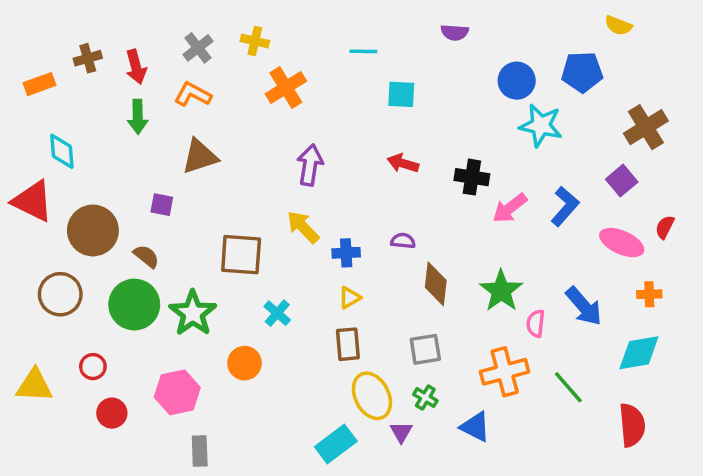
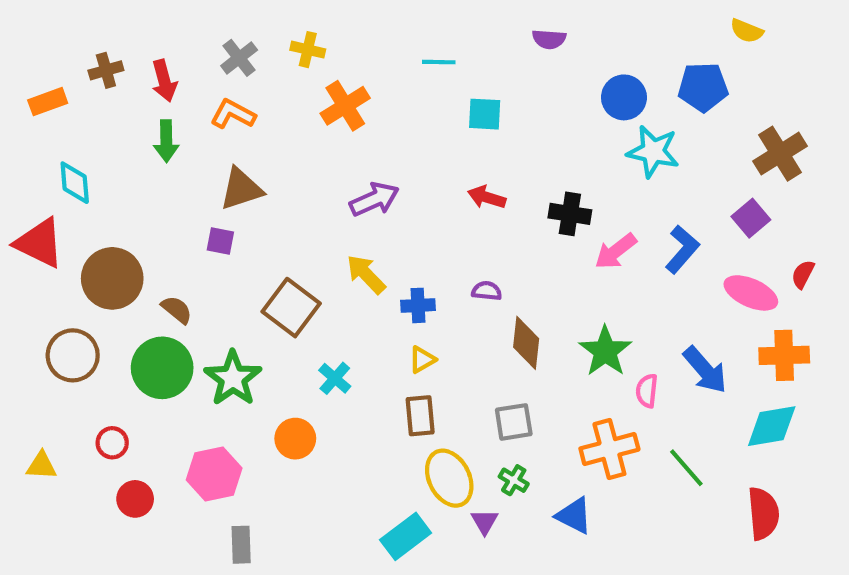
purple arrow: (310, 165) -> (374, 199), turned 57
purple square: (162, 205) -> (220, 241), moved
brown square: (241, 255) -> (291, 308), turned 33
orange cross: (649, 294) -> (784, 355), size x1.6
yellow triangle: (34, 385) -> (41, 466), size x0.7

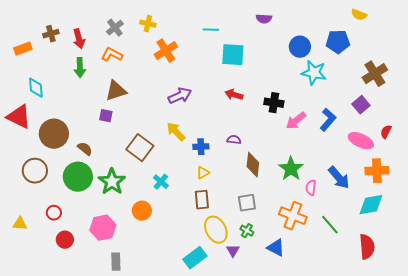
cyan square: (485, 114) -> (233, 55), size x1.4
orange cross: (609, 449) -> (293, 216), turned 36

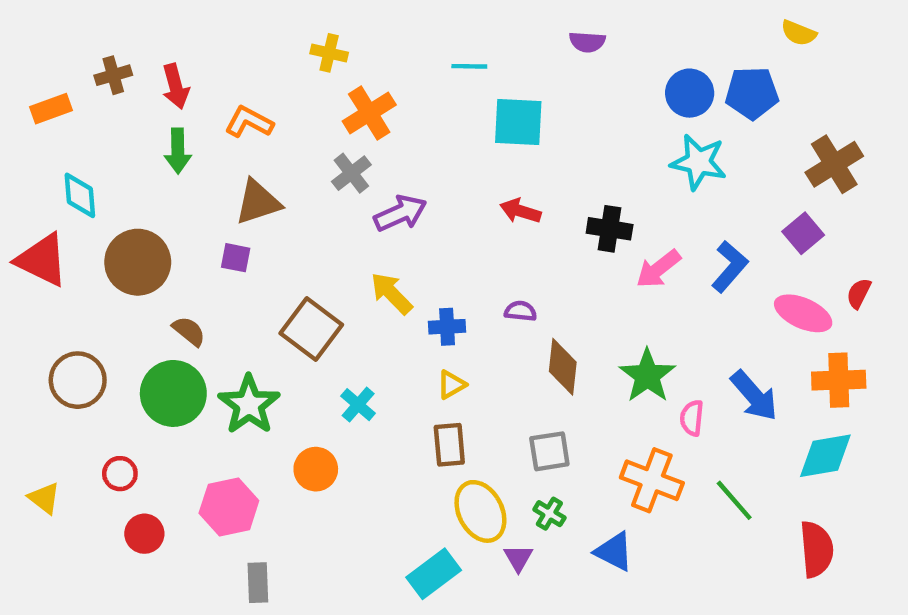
gray cross: (115, 28) -> (351, 173), moved
blue circle: (300, 47) -> (690, 93), moved
brown circle: (54, 134) -> (138, 262), moved
yellow triangle: (20, 224) -> (44, 498), turned 35

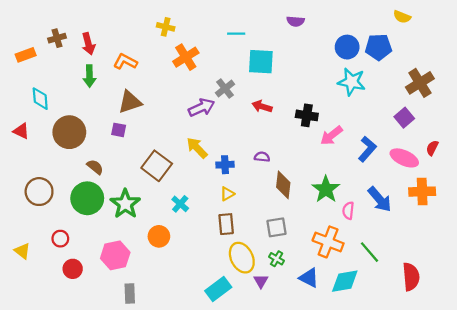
gray cross: (351, 173) -> (225, 88), moved
red triangle: (42, 260) -> (21, 131), size x0.6
blue L-shape: (730, 267) -> (367, 149), moved
cyan diamond: (825, 456) -> (345, 281), moved

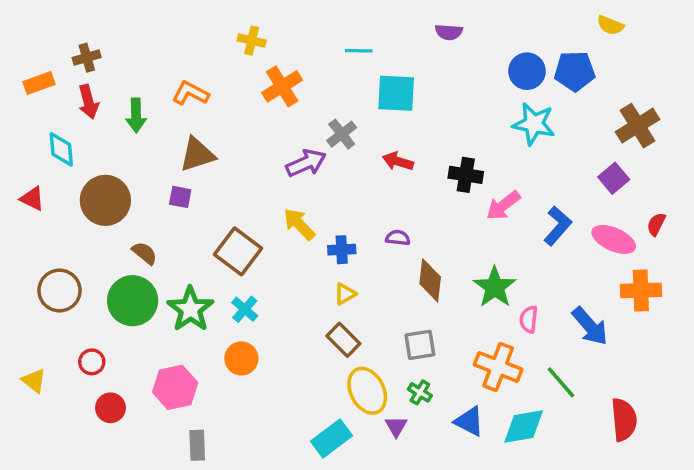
red arrow: (88, 44) -> (88, 102), moved
blue arrow: (380, 199) -> (590, 326), moved
cyan cross: (180, 204) -> (245, 309), moved
brown rectangle: (226, 224) -> (343, 340), turned -40

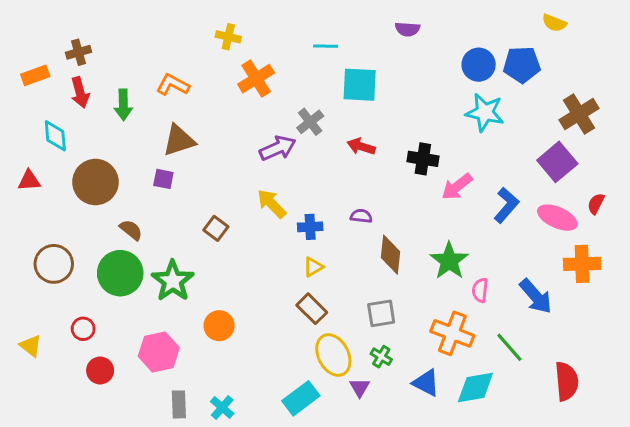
purple square: (614, 178) -> (557, 162), size x1.4
red triangle: (32, 199) -> (29, 180), turned -30
brown square: (238, 251) -> (216, 228), size x0.6
cyan cross: (245, 309) -> (222, 408), moved

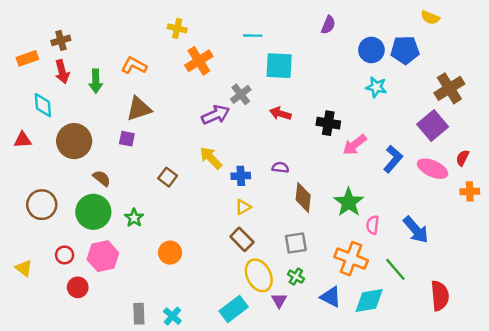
purple semicircle: (407, 29) -> (328, 25), moved, turned -72
cyan star: (485, 113) -> (376, 87), size x0.7
orange cross: (582, 264) -> (470, 191), moved, size x0.7
green star: (173, 281) -> (134, 218), size x0.6
pink hexagon: (159, 352) -> (103, 256), moved

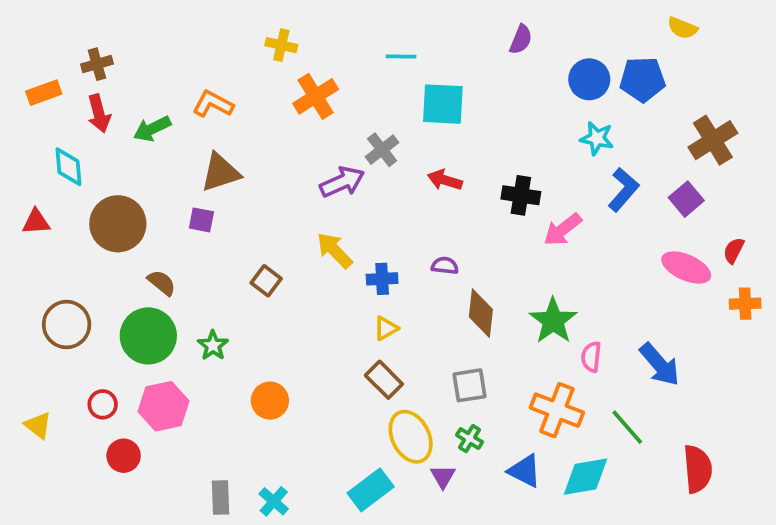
green arrow: (96, 81) -> (152, 129), turned 65
purple square: (433, 125) -> (686, 199), size x0.7
blue L-shape: (393, 159) -> (623, 190), moved

